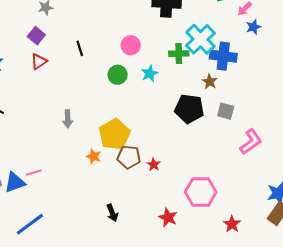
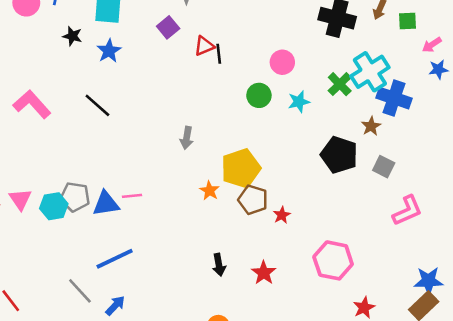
green cross: (179, 54) -> (340, 84), turned 36
red triangle: (39, 61) -> (204, 46), moved
red star: (168, 217) -> (264, 273), moved

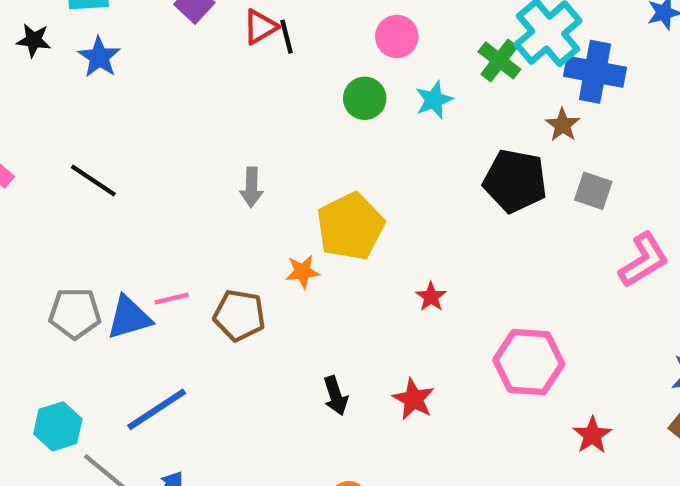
black line: (97, 105) -> (93, 181), moved
orange star: (210, 191) -> (302, 272), turned -30
brown pentagon: (253, 200) -> (239, 315), moved
cyan hexagon: (54, 206) -> (58, 426), moved

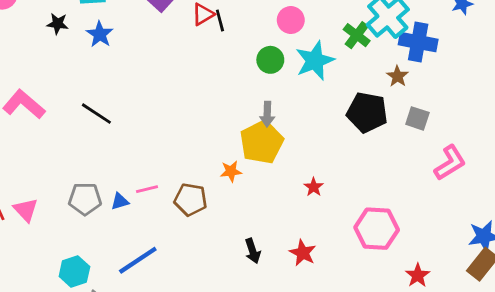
cyan star: (434, 100) -> (315, 61), size x1.6
gray arrow: (251, 187) -> (267, 114), moved
blue triangle: (129, 318) -> (120, 201), size x0.6

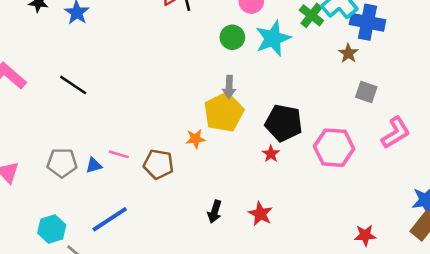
black pentagon: (367, 112) -> (284, 123), moved
pink line: (147, 189) -> (119, 154), turned 30
pink hexagon: (377, 229) -> (334, 148), moved
black arrow: (253, 251) -> (215, 212), turned 35
red star: (418, 275) -> (365, 235), turned 30

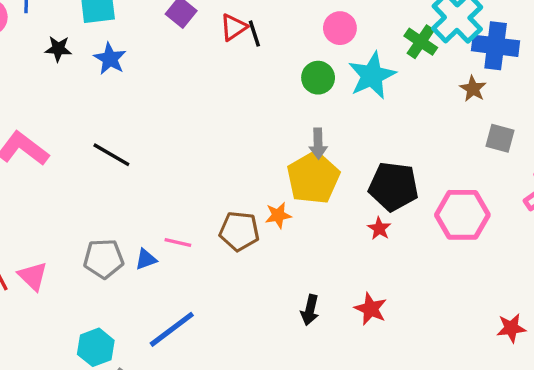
brown pentagon: (158, 164) -> (239, 231), moved

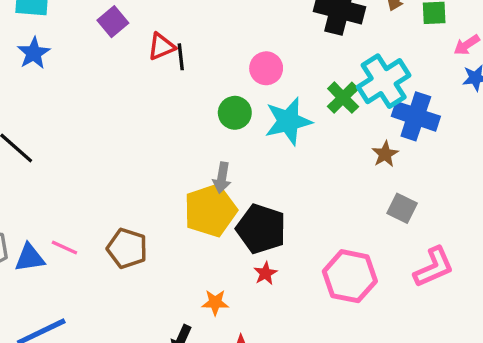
black pentagon: (393, 186) -> (261, 229), moved
orange star: (278, 215) -> (215, 302), moved
blue triangle: (146, 259) -> (30, 258), size x1.4

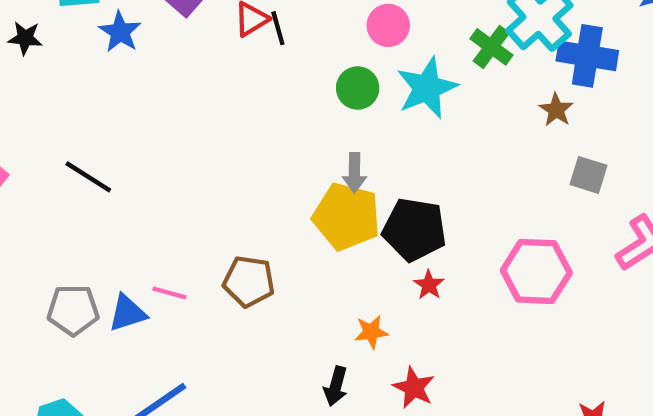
blue star: (34, 53) -> (120, 32), moved
yellow pentagon: (210, 210) -> (346, 217), turned -30

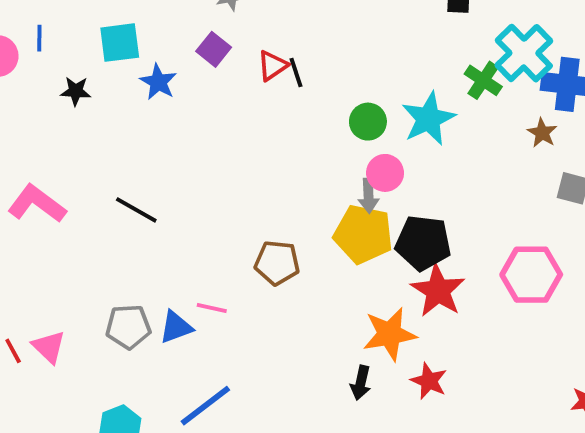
pink circle: (388, 25) -> (385, 173), moved
brown pentagon: (249, 281) -> (277, 263), moved
red star: (429, 285) -> (438, 291), size x2.0
orange star: (371, 332) -> (389, 334), size x1.8

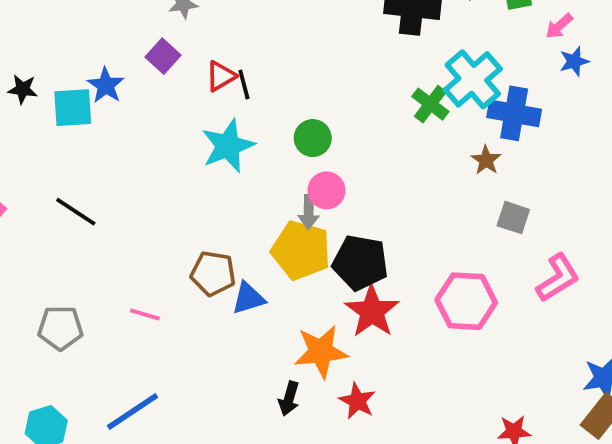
cyan square: (120, 43) -> (73, 108), moved
cyan star: (428, 119) -> (228, 146), moved
blue triangle: (176, 327) -> (248, 298), moved

